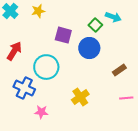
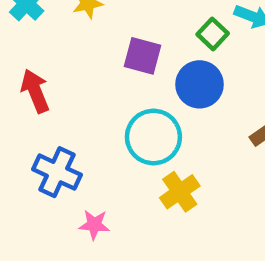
red arrow: (14, 51) -> (35, 91), turned -54
cyan circle: (46, 67) -> (153, 137), moved

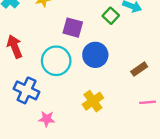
blue circle: (199, 84) -> (95, 55), moved
cyan circle: (153, 137) -> (56, 61), moved

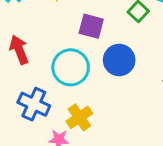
yellow cross: (93, 101) -> (79, 117), moved

